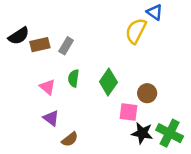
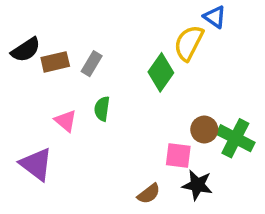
green diamond: (108, 82) -> (161, 72), moved
purple triangle: (51, 118) -> (36, 164), moved, size x1.5
green cross: (170, 133) -> (235, 138), moved
brown semicircle: (70, 139) -> (149, 194), moved

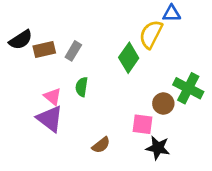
blue triangle: (215, 17) -> (172, 13), turned -36
green cross: (235, 138) -> (188, 88), moved
purple triangle: (36, 164) -> (50, 119), moved
brown semicircle: (149, 194) -> (101, 145), moved

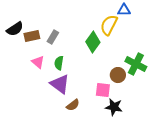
pink triangle: (53, 97) -> (38, 62), moved
purple triangle: (50, 119) -> (60, 84), moved

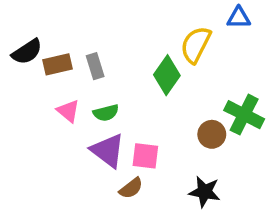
blue triangle: (124, 10) -> (239, 18), moved
gray rectangle: (53, 37) -> (95, 66), turned -48
green semicircle: (59, 63) -> (106, 113), turned -112
pink square: (103, 90) -> (145, 156), moved

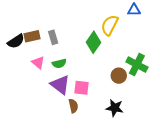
black semicircle: (27, 52) -> (16, 41), moved
brown semicircle: (131, 188) -> (73, 106), turned -64

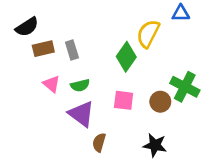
black semicircle: (16, 41) -> (27, 27), moved
pink square: (81, 88) -> (124, 100), moved
brown semicircle: (73, 106) -> (99, 142), turned -152

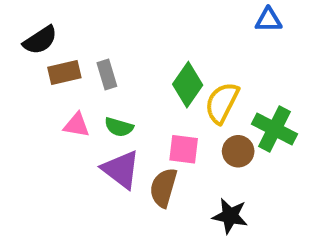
yellow semicircle: (148, 34) -> (222, 103), moved
pink triangle: (51, 84) -> (77, 125), turned -30
green semicircle: (80, 85) -> (119, 127), turned 30
brown semicircle: (99, 142) -> (163, 188), moved, size x1.4

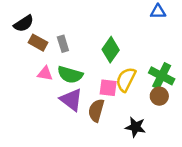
brown rectangle: (64, 72) -> (38, 43), turned 42
yellow semicircle: (222, 103) -> (126, 79), moved
green semicircle: (119, 127) -> (70, 75), size x1.5
brown circle: (238, 151) -> (159, 96), moved

